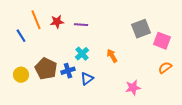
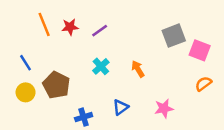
purple line: (81, 25) -> (100, 31), turned -40
blue line: (21, 36) -> (26, 63), moved
blue cross: (68, 71) -> (84, 117), moved
blue triangle: (87, 79) -> (121, 107), moved

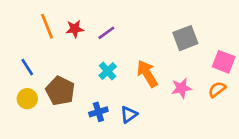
pink square: (200, 50) -> (224, 62), moved
orange arrow: (138, 69) -> (147, 74), size x1.5
pink star: (164, 108) -> (181, 88), moved
blue cross: (84, 117) -> (98, 112), moved

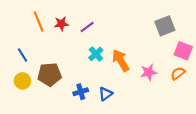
gray square: (185, 38) -> (165, 26), moved
cyan cross: (108, 71) -> (96, 54), moved
brown pentagon: (60, 91) -> (49, 74), turned -30

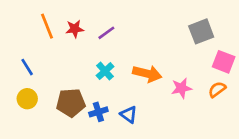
cyan cross: (96, 54) -> (105, 71), moved
orange arrow: (121, 60) -> (147, 74), turned 135
brown pentagon: (49, 74) -> (71, 103), moved
blue triangle: (106, 94) -> (129, 115), turned -48

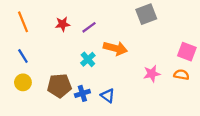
orange line: (47, 26) -> (23, 22), moved
gray square: (201, 31) -> (146, 14), moved
orange arrow: (147, 74) -> (115, 48), moved
orange semicircle: (217, 89) -> (181, 75), turned 48

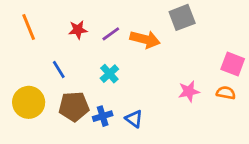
orange arrow: (115, 48) -> (145, 39), moved
blue line: (23, 56) -> (59, 69), moved
yellow circle: (23, 82) -> (29, 102), size x1.5

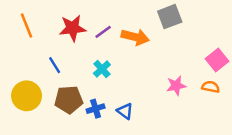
red star: (78, 30) -> (73, 28), size x1.5
pink square: (233, 64) -> (217, 60), turned 30

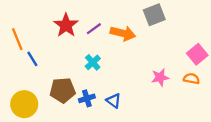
orange line: (27, 26) -> (17, 39), moved
red star: (73, 28) -> (66, 25), turned -30
blue line: (55, 65) -> (32, 59), moved
yellow circle: (27, 96) -> (24, 104), moved

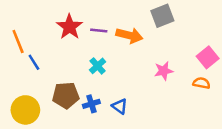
purple line: (94, 29) -> (99, 30), turned 42
pink star: (160, 77) -> (164, 71), moved

